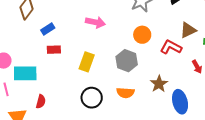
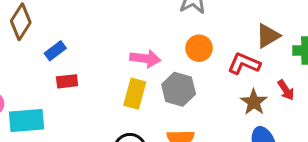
pink arrow: (95, 22) -> (145, 59), moved
yellow rectangle: (87, 62) -> (135, 94), moved
brown star: (159, 84) -> (254, 102), moved

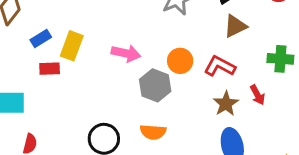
brown triangle: (268, 36) -> (235, 26), moved
orange circle: (199, 48) -> (180, 61), moved
yellow rectangle: (135, 94) -> (72, 46), moved

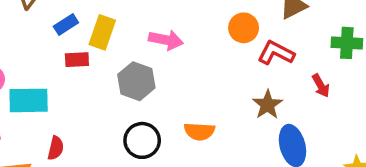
orange circle: (180, 61) -> (244, 28), moved
gray hexagon: (155, 85) -> (136, 81), moved
brown star: (226, 104) -> (268, 105), moved

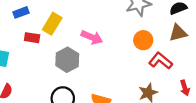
blue rectangle: (66, 25) -> (21, 12), moved

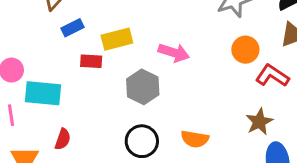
yellow rectangle: (52, 24) -> (117, 39), turned 50

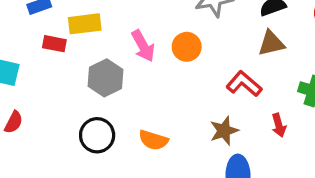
orange circle: (245, 50) -> (187, 47), moved
pink arrow: (174, 53) -> (143, 46), turned 36

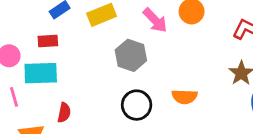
red rectangle: (54, 44) -> (48, 41), moved

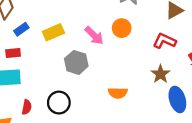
black circle: (137, 105) -> (59, 103), moved

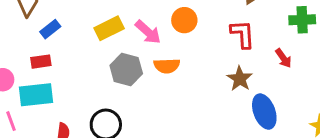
yellow rectangle: (53, 32) -> (109, 28), moved
red L-shape: (164, 41) -> (243, 34), turned 65
orange semicircle: (118, 93) -> (167, 66), moved

